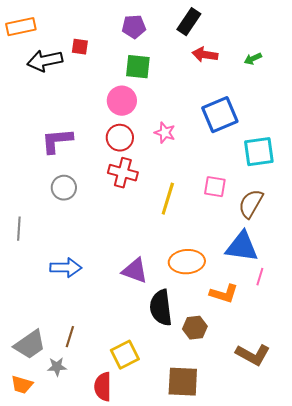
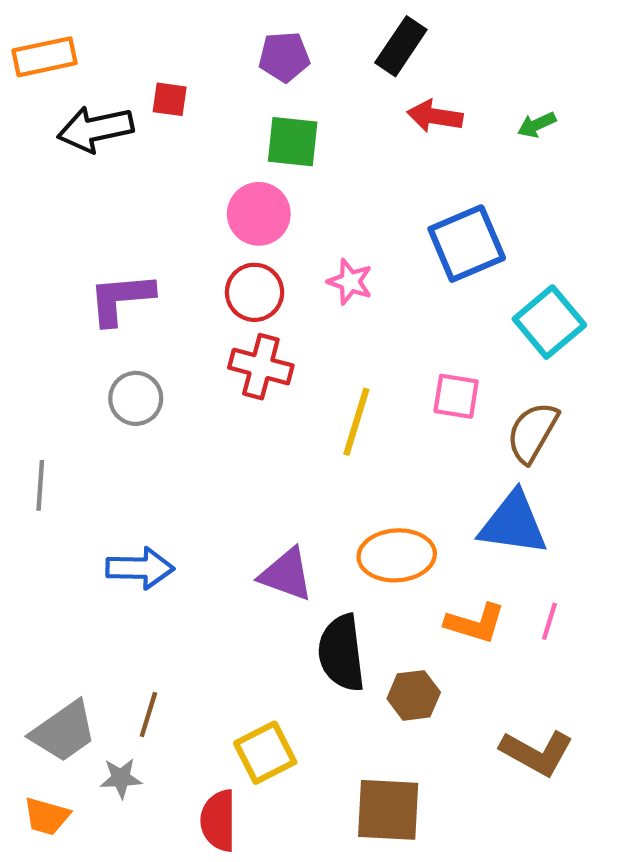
cyan square: (259, 152) -> (549, 322), turned -32
pink line: (260, 277) -> (549, 621), moved

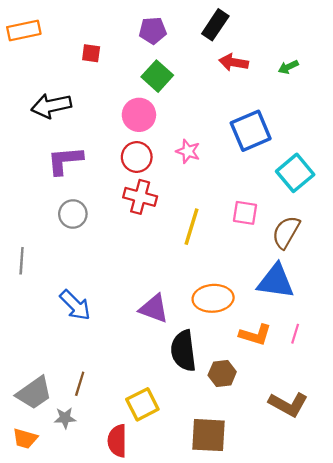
black arrow: (95, 129) -> (51, 106), moved
green square: (293, 142) -> (157, 76), turned 36
blue arrow: (140, 568) -> (75, 305), turned 44

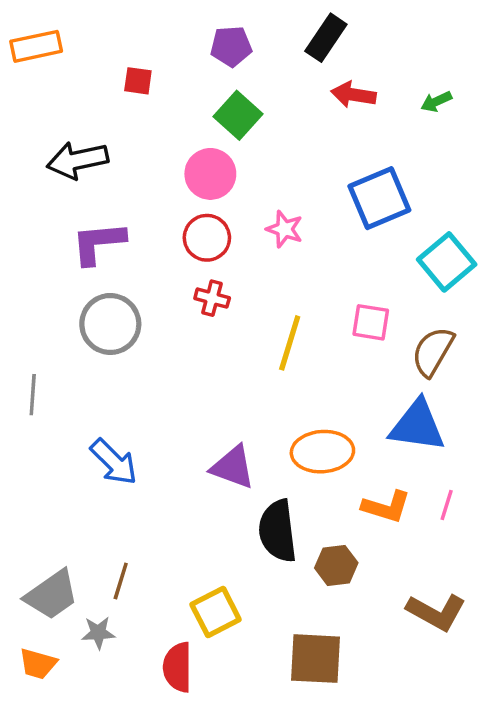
red cross: (140, 197) -> (212, 298), size x0.7
gray circle: (73, 214) -> (110, 324), size x1.4

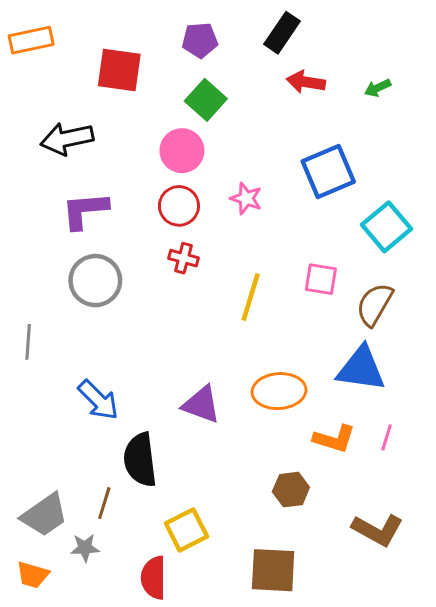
red square: (138, 81) -> (119, 70), size x1.8
black semicircle: (278, 531) -> (140, 460), moved

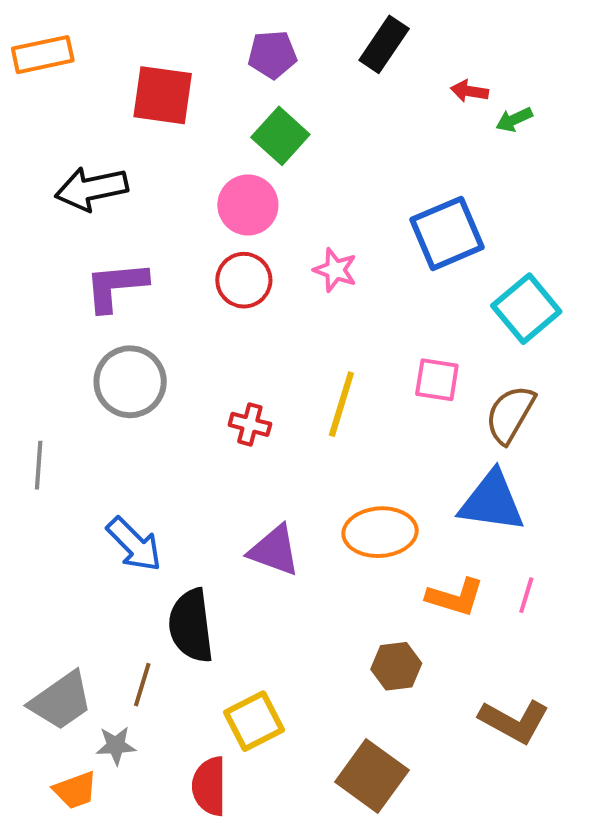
red arrow: (306, 82) -> (469, 91), moved, size x0.7
red cross: (183, 258) -> (250, 424), moved
brown square: (273, 570) -> (372, 776), turned 33
orange trapezoid: (33, 575) -> (75, 790), moved, turned -36

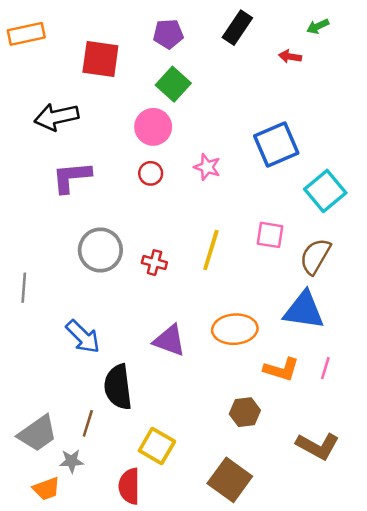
green arrow: (514, 120) -> (318, 26), moved
red circle: (244, 280) -> (151, 173), size x0.7
gray circle: (130, 382) -> (100, 250), moved
yellow square: (254, 721) -> (157, 446), turned -33

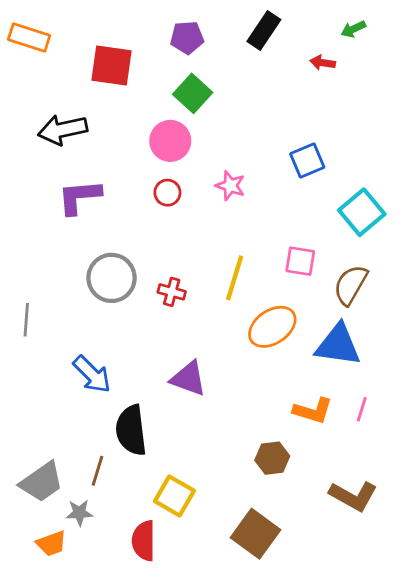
orange rectangle: (26, 34) -> (29, 37), turned 30
blue square: (276, 144) -> (307, 160), size x0.7
orange ellipse: (235, 329) -> (272, 327), moved, turned -30

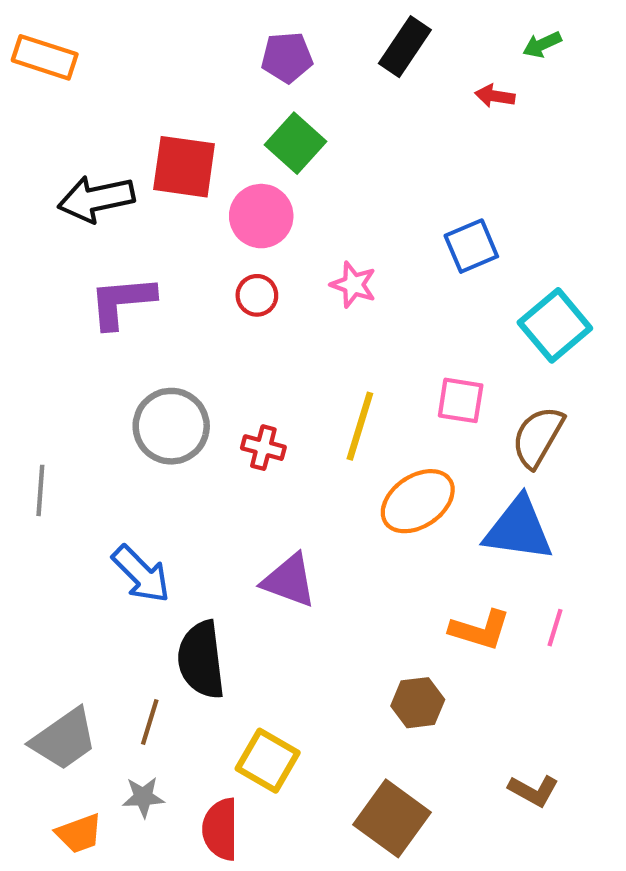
red square: (112, 65) -> (184, 167), moved
brown L-shape: (353, 496) -> (534, 791), moved, size x0.7
gray star: (79, 513) -> (143, 797), moved

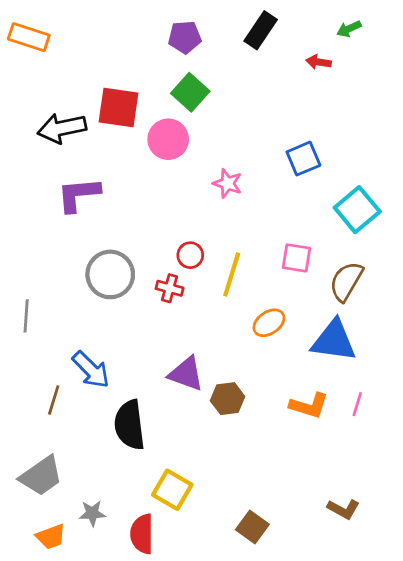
red circle: (257, 295) -> (190, 255), moved
orange ellipse: (418, 501) -> (269, 323), size x0.7
brown hexagon: (418, 703) -> (228, 399), moved
brown line: (150, 722) -> (54, 400), moved
brown square: (392, 818) -> (252, 527), size x0.7

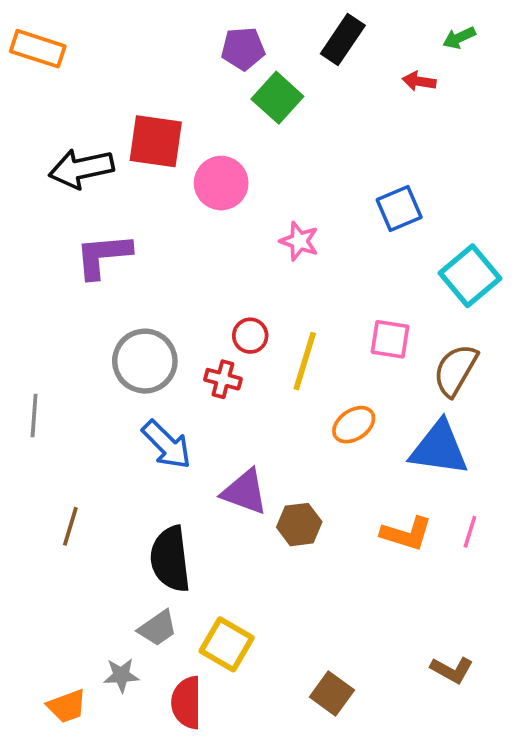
green square: (190, 92) -> (277, 98), moved
blue arrow: (91, 370) -> (167, 445), moved
gray trapezoid: (41, 476) -> (158, 628), moved, size x0.7

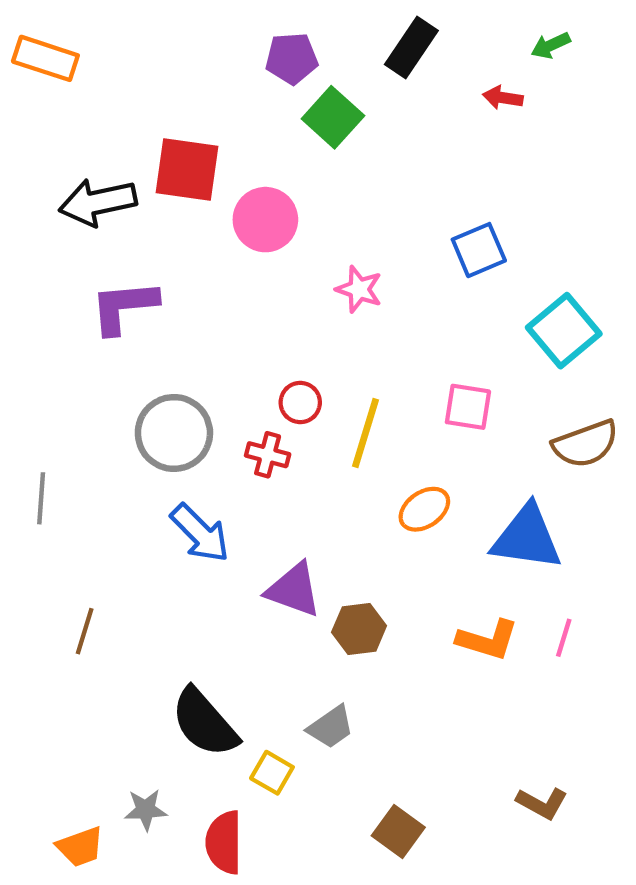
brown semicircle: (455, 370) -> (586, 444), moved, turned -140
black semicircle: (170, 559) -> (204, 723), moved, turned -34
gray trapezoid: (158, 628) -> (331, 727), moved
yellow square: (227, 644) -> (272, 773), size x0.7

